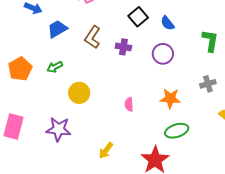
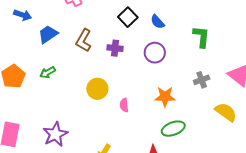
yellow circle: (79, 93) -> (97, 89), moved
purple star: (59, 129) -> (55, 134), turned -30

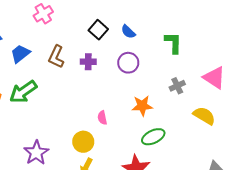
green arrow: (48, 72) -> (23, 92), size x1.8
yellow circle: (97, 89) -> (83, 142), moved

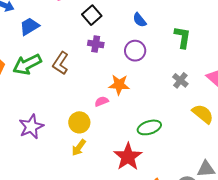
black square: (98, 30) -> (92, 15), moved
brown L-shape: (56, 57) -> (61, 63), moved
gray cross: (177, 86) -> (180, 80), turned -35
orange star: (142, 106) -> (119, 85), moved
pink semicircle: (102, 118) -> (102, 101), turned 72

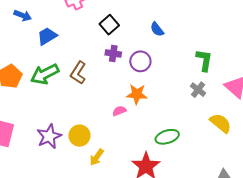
green L-shape: (183, 37) -> (204, 60), moved
purple circle: (135, 51) -> (140, 61), moved
yellow circle: (79, 122) -> (80, 136), moved

